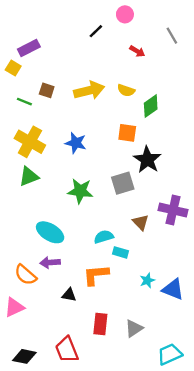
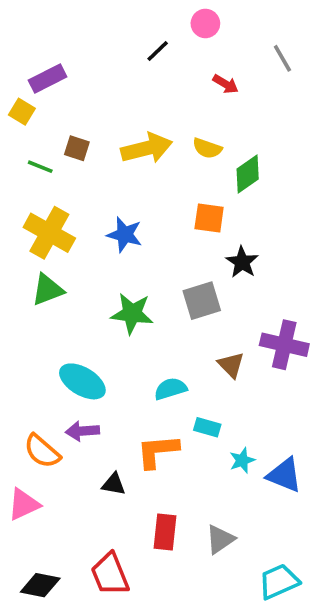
black star: (147, 160) -> (242, 262), size x0.7
cyan rectangle: (120, 252) -> (207, 427), moved

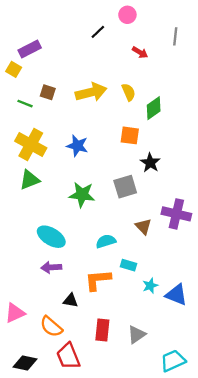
gray line: (282, 58) -> (175, 36), turned 36
yellow semicircle: (207, 148) -> (129, 92), turned -132
orange semicircle: (42, 451) -> (51, 327), moved

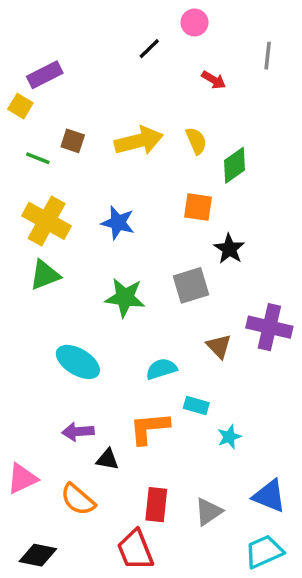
purple arrow: (51, 267) -> (78, 432), moved
blue triangle: (176, 295) -> (269, 496), moved
red trapezoid: (68, 356) -> (135, 550), moved

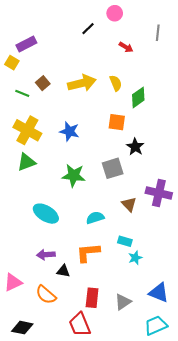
brown square: (73, 141) -> (43, 83), turned 32
cyan rectangle: (196, 405) -> (125, 241), moved

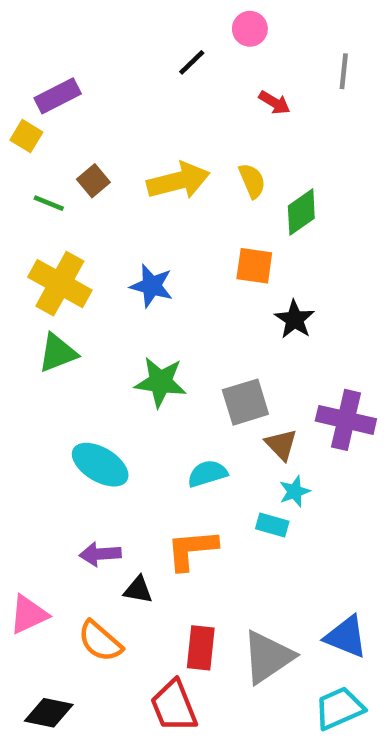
gray square: (113, 168) -> (245, 402), moved
cyan star: (135, 258) -> (295, 491), moved
gray triangle: (123, 302) -> (268, 657), size x1.5

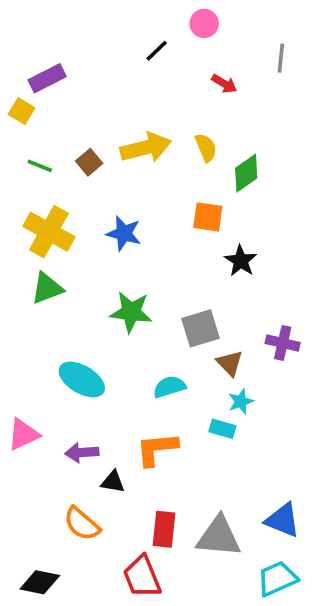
brown square: (93, 181) -> (89, 162), moved
purple cross: (346, 420) -> (283, 343), size x0.7
pink triangle: (29, 614) -> (23, 434), moved
gray triangle: (268, 657) -> (219, 537), turned 39

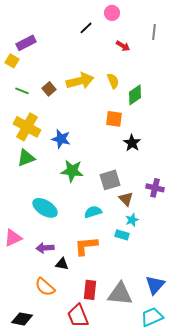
blue star: (124, 233) -> (61, 139), moved
blue triangle: (283, 520) -> (155, 285), turned 50

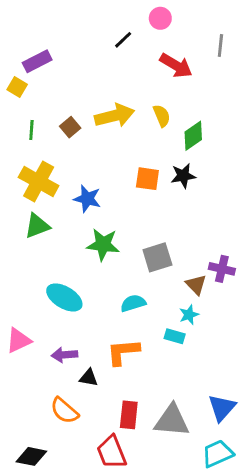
red arrow: (123, 46) -> (176, 66), size x1.6
green line: (22, 91) -> (31, 130), turned 72
orange square: (114, 119) -> (147, 179), moved
black star: (132, 143) -> (183, 176), moved, turned 30
brown triangle: (126, 199) -> (196, 285), moved

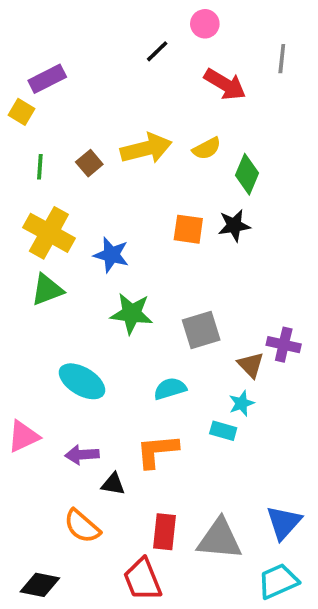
yellow semicircle: (162, 116) -> (207, 148), turned 85
green diamond: (193, 136) -> (247, 174), turned -32

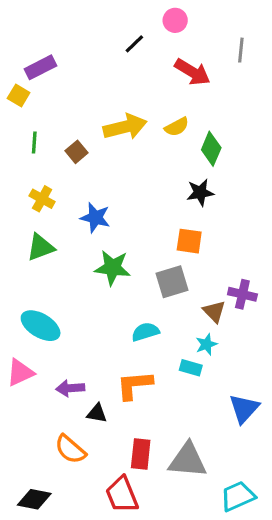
brown square: (89, 163) -> (77, 152), moved
orange square: (188, 229) -> (189, 241), moved
yellow cross: (49, 233) -> (42, 199), size x0.6
cyan ellipse: (82, 381) -> (41, 326), moved
blue triangle: (284, 523) -> (244, 409), moved

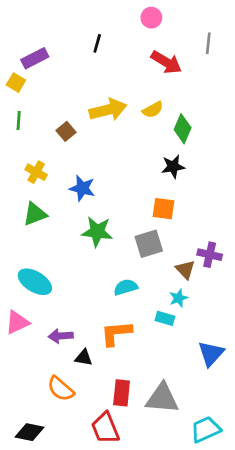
black line: (134, 44) -> (97, 43), moved, turned -30
green line: (34, 142) -> (19, 121), moved

